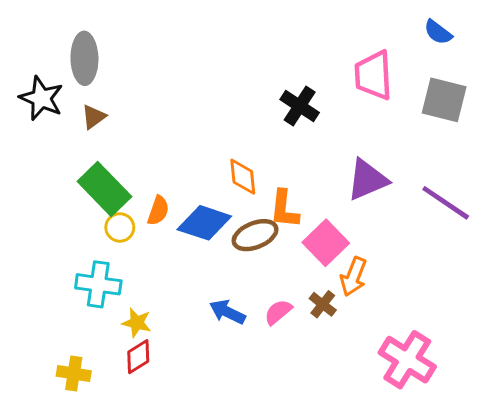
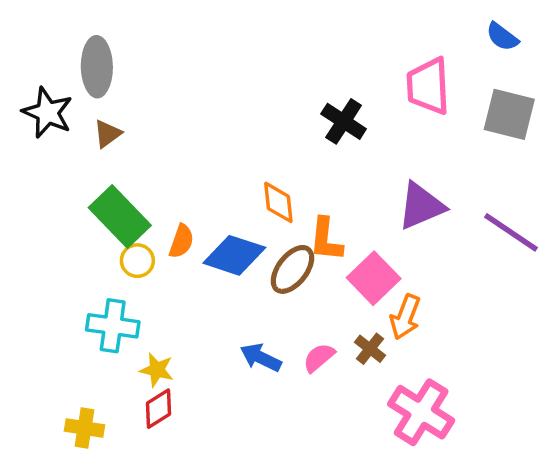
brown ellipse: (255, 235) -> (292, 269), turned -30
pink cross: (407, 360) -> (421, 412), moved

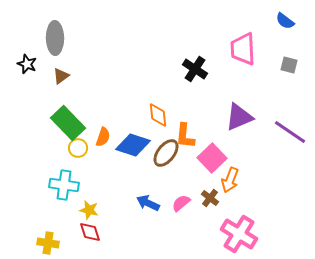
black star: (47, 113) -> (27, 64), size x0.7
gray square: (509, 114) -> (289, 65), size x0.6
red diamond: (159, 409) -> (90, 232), turned -75

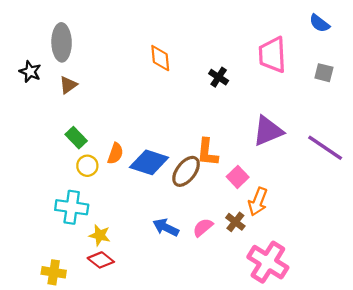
black cross: (195, 69) -> (219, 77), size x0.7
orange diamond: (158, 115) -> (160, 58), moved
green rectangle: (68, 123) -> (76, 138), size x0.6
pink square: (212, 158) -> (238, 177), size x0.7
red diamond: (90, 232) -> (101, 260), turned -35

